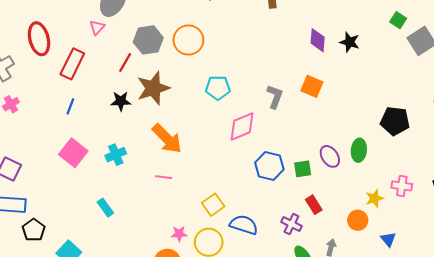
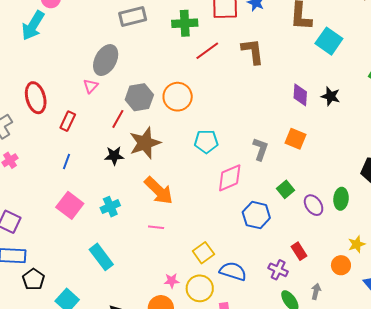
red rectangle: (72, 64) -> (68, 121), size x0.7
green square: (303, 169) -> (285, 189), moved, turned -30
cyan rectangle: (105, 208) -> (101, 257), size x1.5

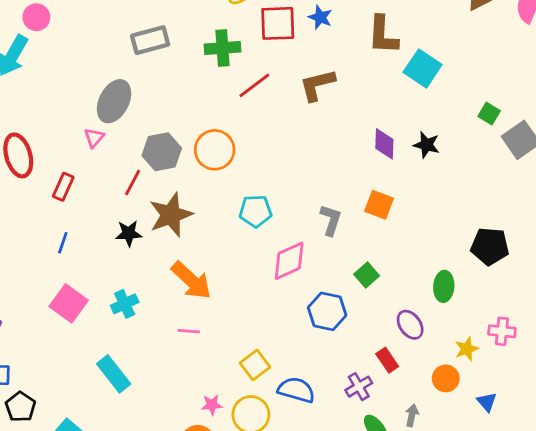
brown L-shape: (253, 51) -> (317, 85), turned -96
purple ellipse: (314, 205) -> (410, 325), moved
purple cross: (278, 270) -> (359, 387), turned 36

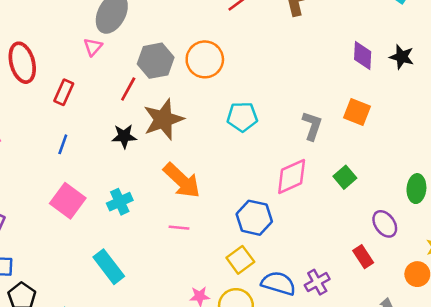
pink diamond: (289, 261) -> (292, 176), moved
blue hexagon: (327, 311) -> (254, 218), moved
purple cross: (359, 387) -> (317, 282), moved

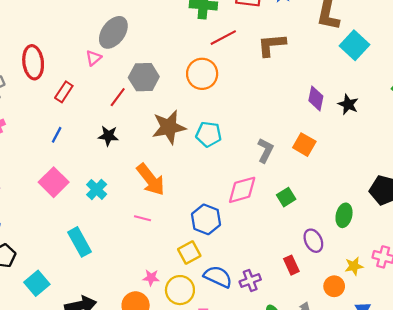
orange circle: (205, 59) -> (202, 74), moved
brown star: (163, 119) -> (169, 127), moved
cyan cross: (120, 202) -> (97, 189), turned -30

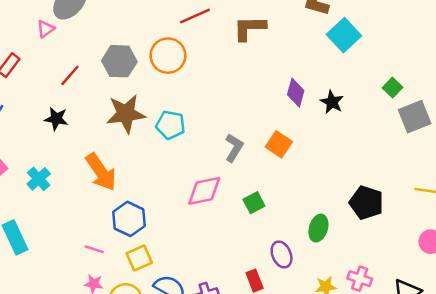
gray hexagon: (144, 77) -> (119, 61), moved
pink line: (142, 218) -> (94, 249), moved
blue hexagon: (206, 219) -> (129, 219), moved

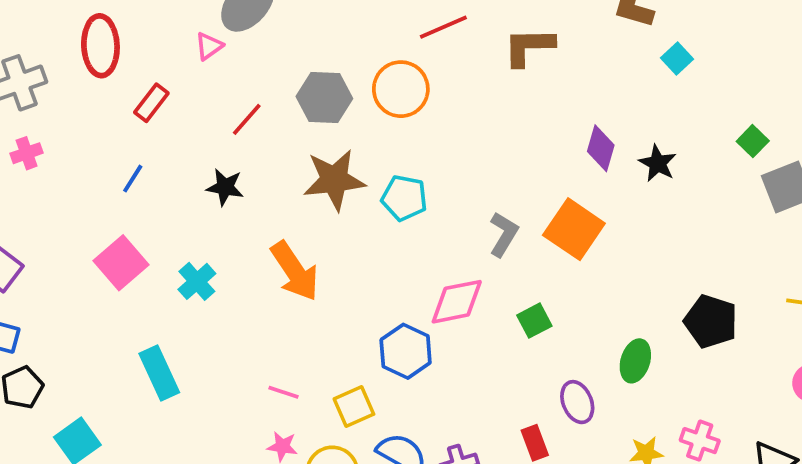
cyan square: (344, 35) -> (677, 58), size x0.6
orange square: (279, 144) -> (574, 229), size x1.4
blue hexagon: (129, 219) -> (406, 351), moved

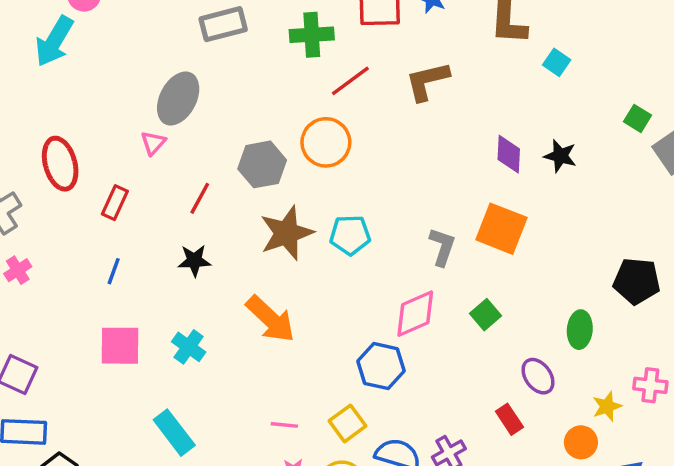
pink square: (121, 263) -> (120, 346), turned -36

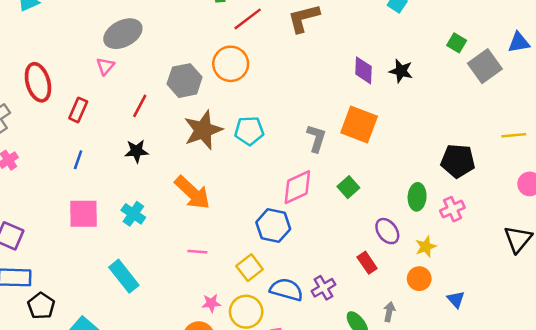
gray ellipse: (178, 99) -> (123, 34), turned 36
pink cross: (650, 385) -> (452, 209), moved, turned -30
yellow star: (607, 406) -> (426, 247), moved
pink line: (284, 425) -> (197, 252), moved

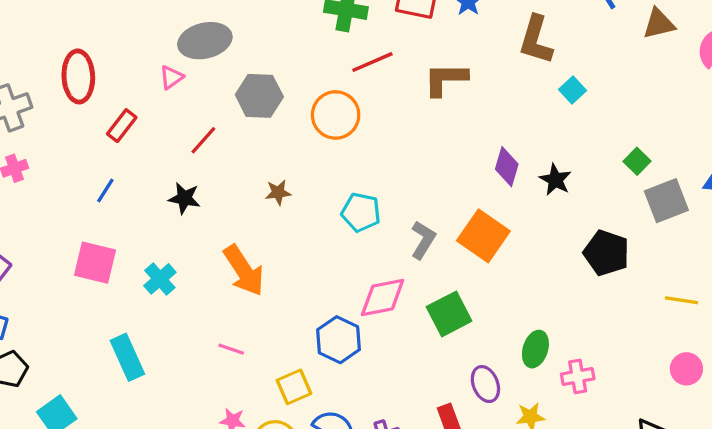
gray hexagon: (185, 81) -> (259, 96), moved
brown star: (203, 130) -> (278, 192), size x0.5
cyan pentagon: (249, 131) -> (361, 212), moved
black pentagon: (458, 161) -> (606, 253), moved
green square: (348, 187) -> (449, 314), size x1.5

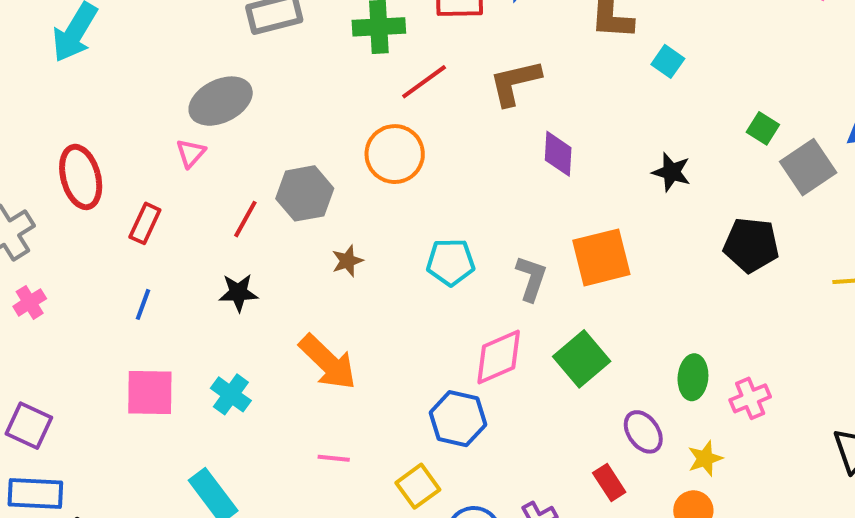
gray hexagon: (259, 96) -> (305, 193), moved
purple diamond: (507, 167) -> (558, 154), moved
orange square: (483, 236) -> (601, 257), turned -36

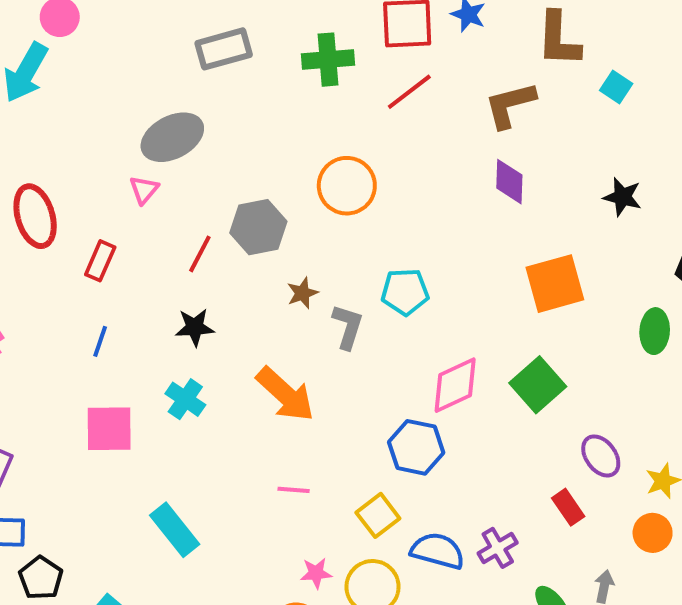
red line: (424, 82) -> (409, 92), moved
brown L-shape: (515, 83) -> (510, 105), moved
gray L-shape: (531, 278) -> (348, 327), moved
green ellipse: (693, 377) -> (655, 331), moved
cyan cross: (231, 394) -> (185, 399), moved

